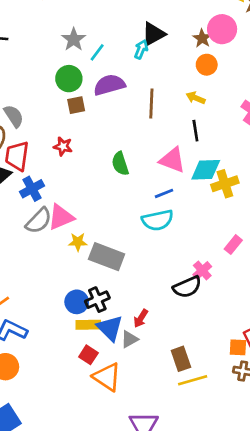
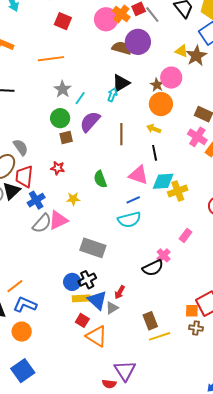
orange circle: (207, 65) -> (161, 104), size x1.5
purple semicircle: (109, 85) -> (90, 122), turned -30
yellow star: (78, 242) -> (73, 199), moved

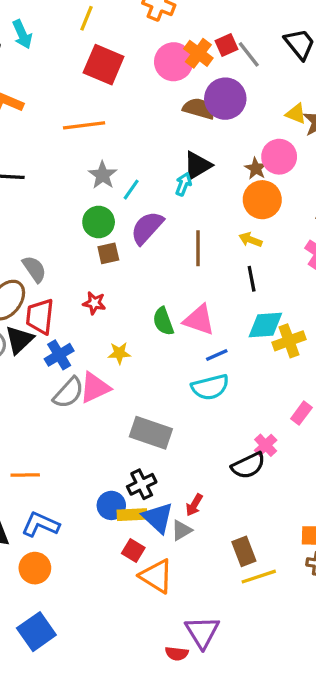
red square: (63, 21) -> (104, 65), size x1.4
pink triangle: (138, 175) -> (199, 320), moved
blue circle: (72, 282) -> (111, 505), moved
orange line: (15, 286) -> (25, 475), moved, turned 36

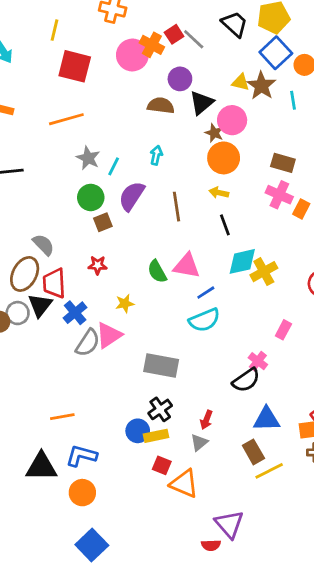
purple circle: (225, 99) -> (180, 79), size x0.7
brown semicircle: (199, 109) -> (161, 105), moved
black triangle: (197, 165) -> (202, 103), moved
blue triangle: (158, 518) -> (267, 419), moved, turned -36

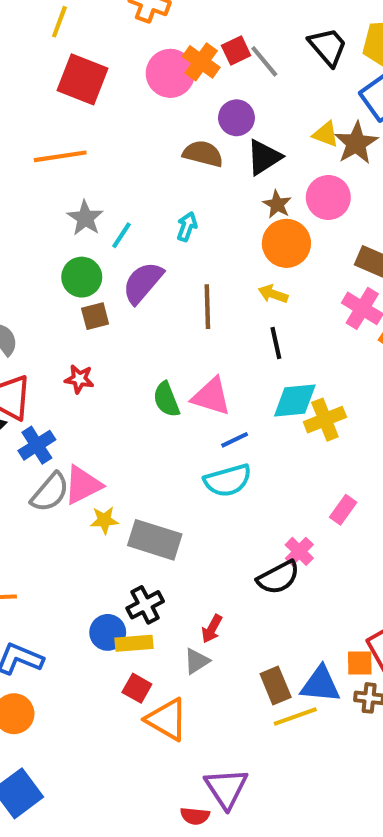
pink circle: (232, 120) -> (328, 197), moved
yellow star: (125, 304) -> (104, 520), moved
blue triangle: (267, 419) -> (320, 684), moved

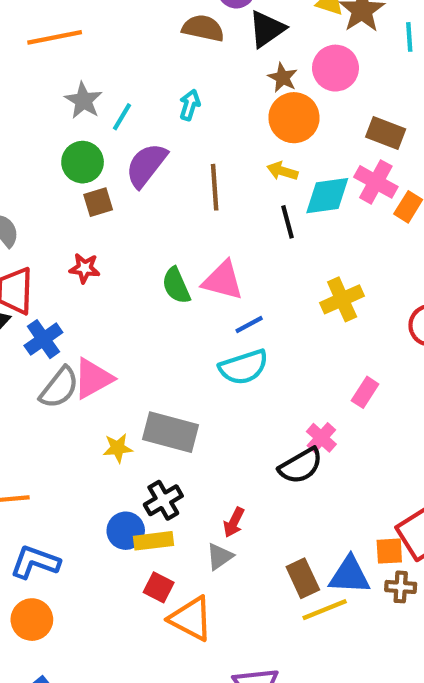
cyan diamond: (295, 401) -> (327, 196), moved
yellow star: (104, 520) -> (118, 448), moved

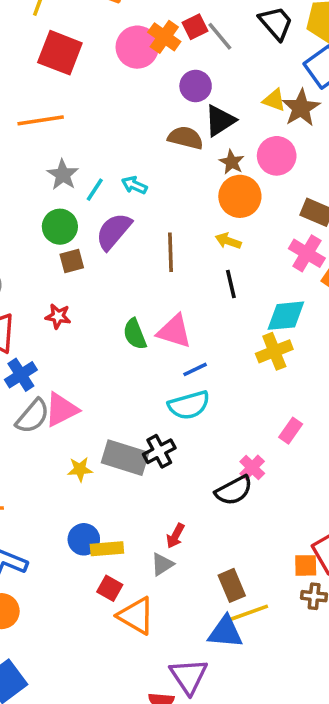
brown semicircle: (203, 28) -> (186, 138), moved
cyan arrow: (190, 105) -> (134, 185), moved, turned -85
cyan diamond: (327, 196) -> (286, 316), moved
black cross: (163, 500) -> (159, 451), moved
blue triangle: (349, 575) -> (225, 632), moved

